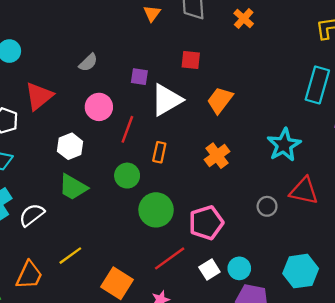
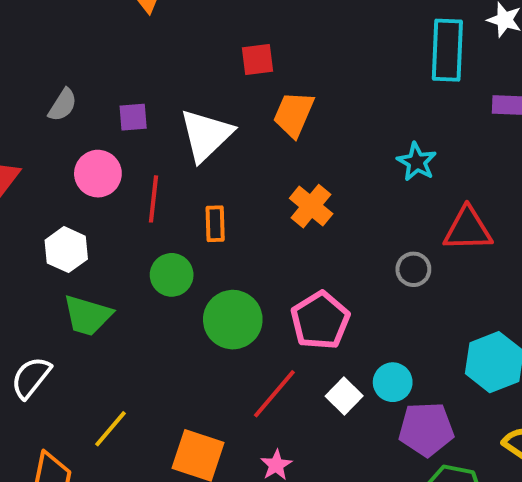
red square: (191, 60) -> (258, 59), moved
purple square: (139, 77) -> (133, 117), moved
cyan star: (284, 145) -> (417, 162), size x0.7

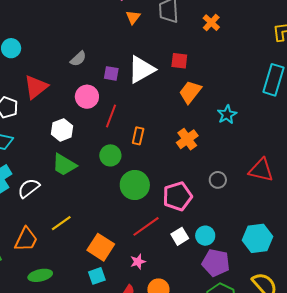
white triangle: (206, 135) -> (141, 69), moved
cyan star: (417, 162) -> (227, 115), moved
gray circle: (413, 269) -> (218, 180), moved

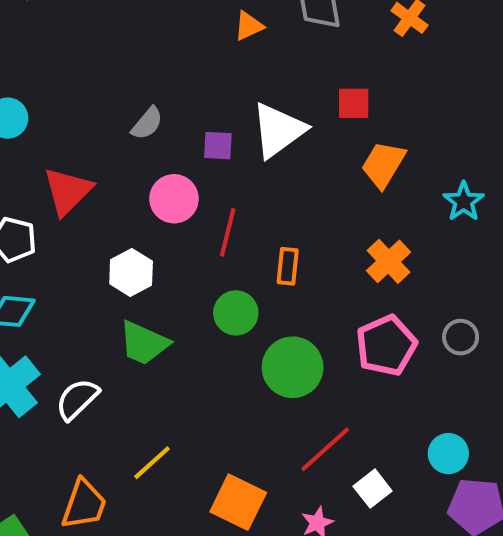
orange triangle: (133, 17) -> (249, 26), turned 35
pink pentagon: (177, 196) -> (386, 345), moved
white square: (180, 236) -> (373, 489), moved

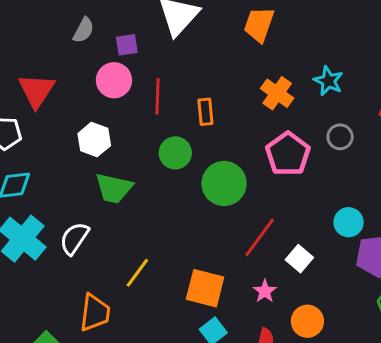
purple square: (218, 146) -> (127, 45), moved
cyan star: (464, 202) -> (328, 81), moved

